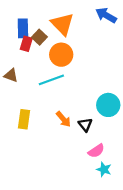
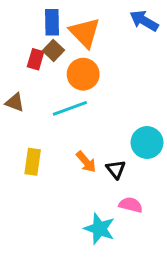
blue rectangle: (23, 28) -> (52, 22), moved
pink semicircle: (96, 151) -> (131, 205), turned -133
cyan star: (104, 169) -> (99, 229), moved, size x1.5

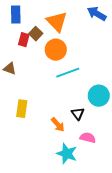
blue rectangle: (52, 22) -> (16, 15), moved
cyan line: (70, 108) -> (68, 73), moved
orange arrow: (86, 162) -> (58, 125), moved

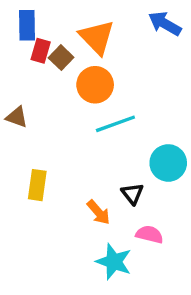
red rectangle: (24, 40) -> (41, 51), moved

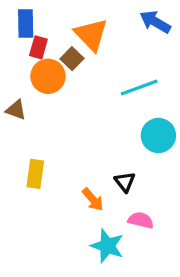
brown square: (61, 58) -> (72, 59), moved
orange circle: (95, 85) -> (48, 76), moved
cyan line: (115, 124) -> (139, 87), moved
cyan circle: (168, 163) -> (158, 135), moved

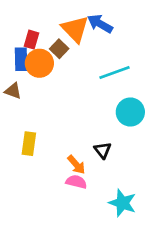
blue arrow: (155, 22) -> (100, 24), moved
blue rectangle: (26, 23) -> (21, 59), moved
pink semicircle: (141, 220) -> (76, 182), moved
cyan star: (107, 246) -> (122, 203), moved

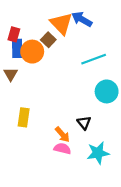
red rectangle: (32, 40) -> (14, 34), moved
brown triangle: (13, 91) -> (11, 74), turned 40
cyan star: (122, 203) -> (98, 153), moved, turned -30

